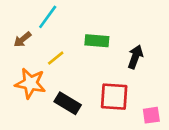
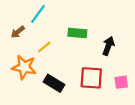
pink square: (151, 115) -> (121, 82), moved

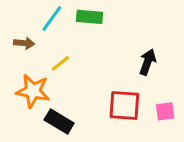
brown arrow: (18, 32) -> (24, 43), turned -136
green rectangle: (77, 33) -> (90, 17), moved
black rectangle: (54, 83) -> (59, 122), moved

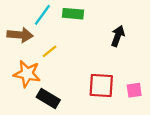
brown arrow: (24, 43) -> (20, 35), size x1.5
black arrow: (148, 62) -> (118, 36), moved

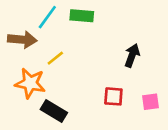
black arrow: (118, 36) -> (132, 55), moved
red square: (101, 86) -> (113, 96), size x0.7

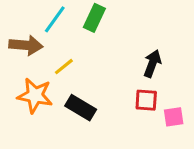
green rectangle: (82, 16) -> (94, 18), turned -70
red square: (113, 96) -> (146, 100), moved
black rectangle: (54, 111) -> (81, 108), moved

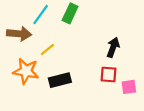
black rectangle: (81, 108) -> (60, 80), turned -45

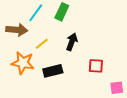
black arrow: (113, 47) -> (72, 42), moved
pink square: (129, 87) -> (117, 88), moved

